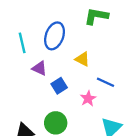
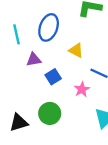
purple triangle: (39, 68) -> (34, 60), turned -35

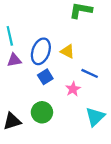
blue ellipse: (49, 27) -> (41, 51), moved
purple triangle: (34, 60) -> (14, 60), moved

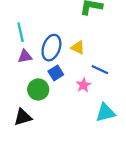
green circle: (42, 112) -> (38, 89), moved
cyan triangle: (95, 117) -> (105, 113), turned 30

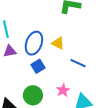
pink star: (83, 85) -> (63, 90), moved
green circle: (38, 89) -> (33, 95), moved

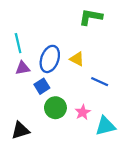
blue square: (38, 66) -> (42, 86), moved
green circle: (33, 95) -> (55, 108), moved

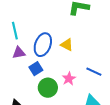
blue line: (100, 82) -> (94, 72), moved
pink star: (83, 112) -> (69, 79), moved

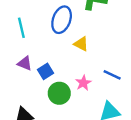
blue ellipse: (43, 45) -> (62, 20), moved
purple triangle: (19, 53) -> (25, 63), moved, turned 32

